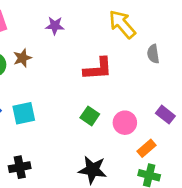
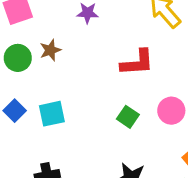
pink circle: (125, 123) -> (171, 111), moved

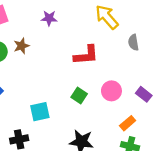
cyan square: (52, 114) -> (40, 112), moved

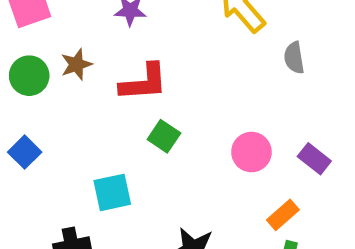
red L-shape: (86, 55) -> (144, 82), moved
green square: (79, 95) -> (164, 136), moved

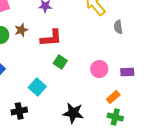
purple rectangle: (314, 159) -> (127, 72), turned -40
cyan square: (112, 192) -> (37, 87), turned -36

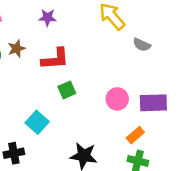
gray semicircle: (118, 27) -> (142, 45), turned -56
green square: (60, 62) -> (67, 90), turned 32
purple rectangle: (127, 72) -> (153, 103), size x1.5

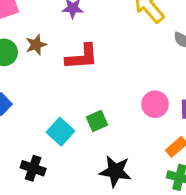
green square: (67, 90) -> (97, 121), moved
black cross: (14, 153) -> (33, 168), turned 30

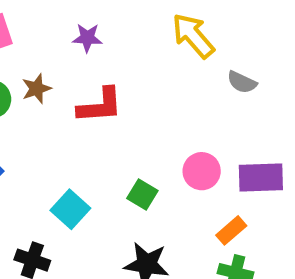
green square: (97, 121) -> (142, 194), moved, turned -35

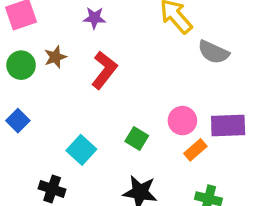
gray semicircle: (242, 82) -> (213, 52), size x1.4
red L-shape: (100, 106) -> (104, 70), turned -48
orange rectangle: (231, 230) -> (195, 150), moved

